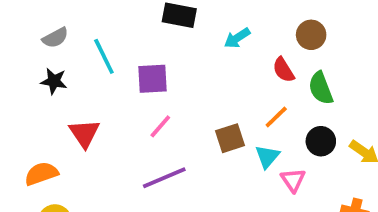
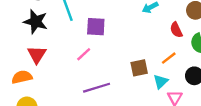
black star: (54, 81) -> (36, 22), size x1.5
pink line: (160, 126) -> (84, 54), moved
red triangle: (84, 133) -> (37, 55), moved

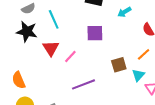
purple square: (96, 27) -> (95, 33), moved
red triangle: (37, 55) -> (51, 48), moved
orange semicircle: (22, 77) -> (19, 80), turned -96

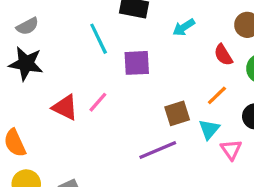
cyan line: (54, 19) -> (99, 39), moved
red triangle: (51, 48) -> (65, 107), moved, turned -30
purple line: (83, 84) -> (158, 150), moved

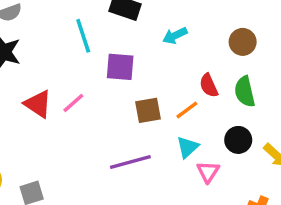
red semicircle: (223, 55) -> (209, 85), moved
orange line: (217, 95) -> (187, 110), moved
brown square: (177, 113) -> (148, 110), moved

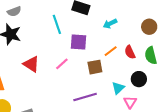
pink line: (73, 103) -> (62, 64), moved
orange line: (187, 110) -> (111, 51), moved
black circle: (238, 140) -> (139, 79), moved

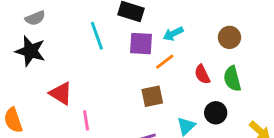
purple square: (79, 42) -> (141, 44), moved
orange line: (111, 51) -> (165, 62), moved
pink line: (62, 64) -> (86, 120), moved, turned -56

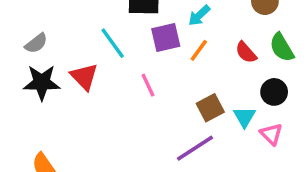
red triangle: (61, 93) -> (84, 77), moved, turned 30
brown square: (152, 96) -> (210, 108), moved
pink line: (86, 120) -> (148, 85), moved

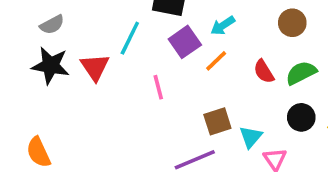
purple square: (166, 37) -> (185, 42), turned -32
cyan line: (113, 43) -> (130, 38), turned 52
green semicircle: (282, 47) -> (301, 73), turned 84
black circle: (274, 92) -> (301, 117), moved

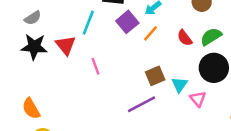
pink line: (158, 87) -> (96, 66), moved
black circle: (301, 117) -> (214, 68), size x1.5

